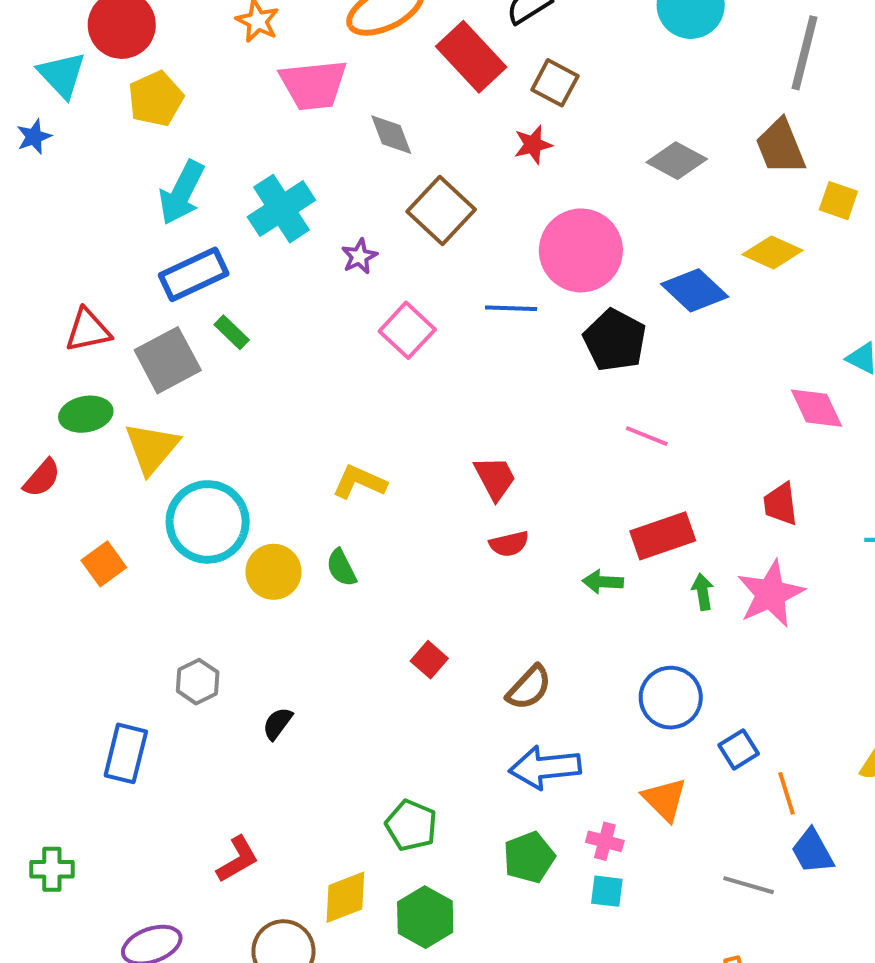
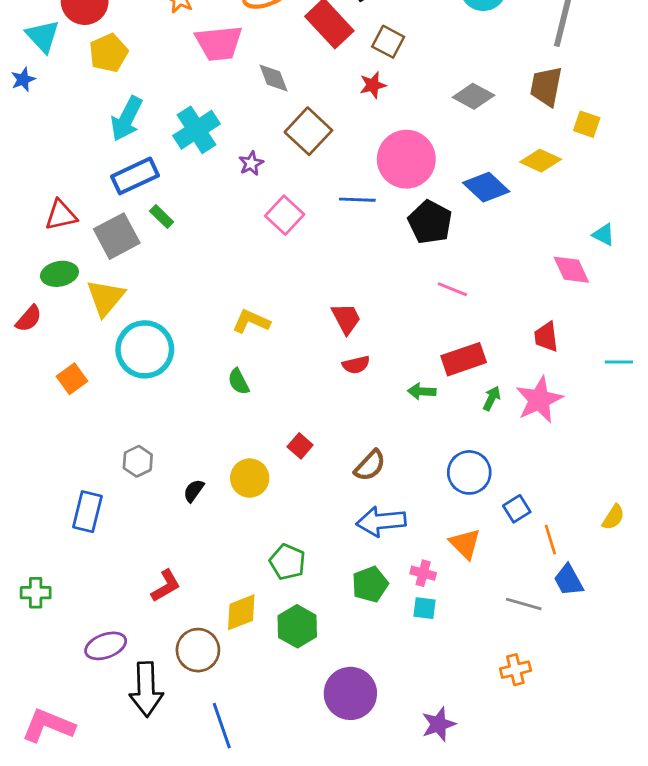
brown trapezoid: (781, 147) -> (546, 86), turned 33
yellow circle: (273, 572) -> (250, 478), moved
green arrow: (703, 592) -> (492, 398), turned 35

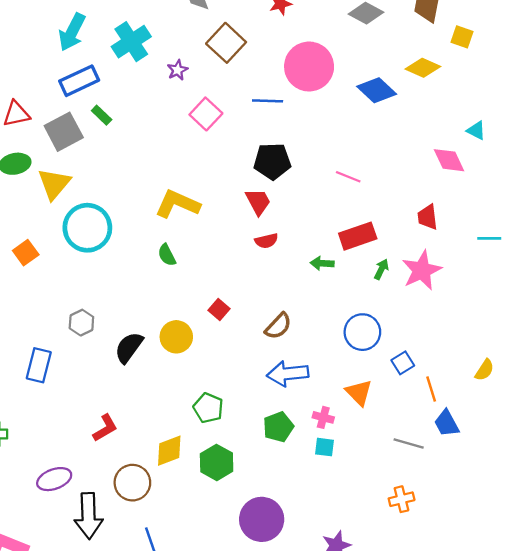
black pentagon: (430, 222) -> (272, 161), moved, turned -30
yellow L-shape: (251, 321) -> (177, 204), size x1.4
black semicircle: (194, 491) -> (129, 347), size x1.6

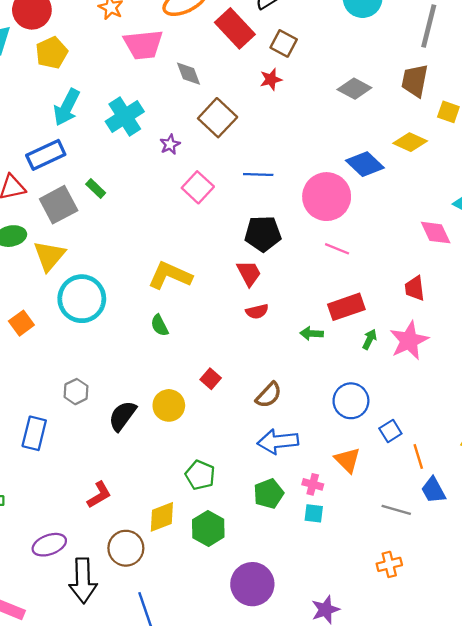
pink circle: (309, 67) -> (327, 197), moved
blue rectangle: (79, 81) -> (46, 155), moved

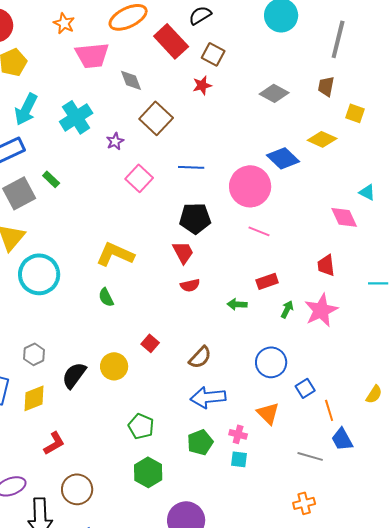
brown trapezoid: (415, 81) -> (326, 86), size x0.7
red rectangle: (346, 307) -> (267, 281), size x0.7
yellow diamond: (162, 517) -> (34, 398), moved

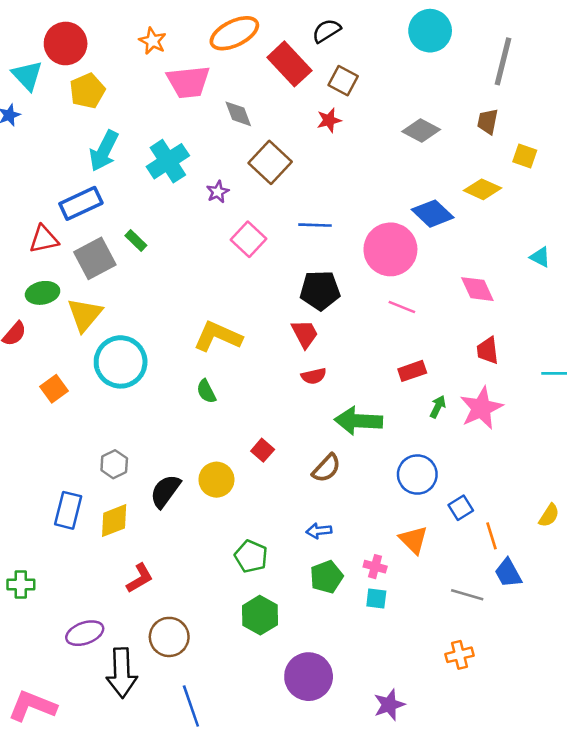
pink diamond: (344, 217) -> (477, 289), moved
green arrow: (237, 304) -> (358, 421), moved, size x1.8
blue arrow: (208, 397) -> (319, 531), moved, size x0.6

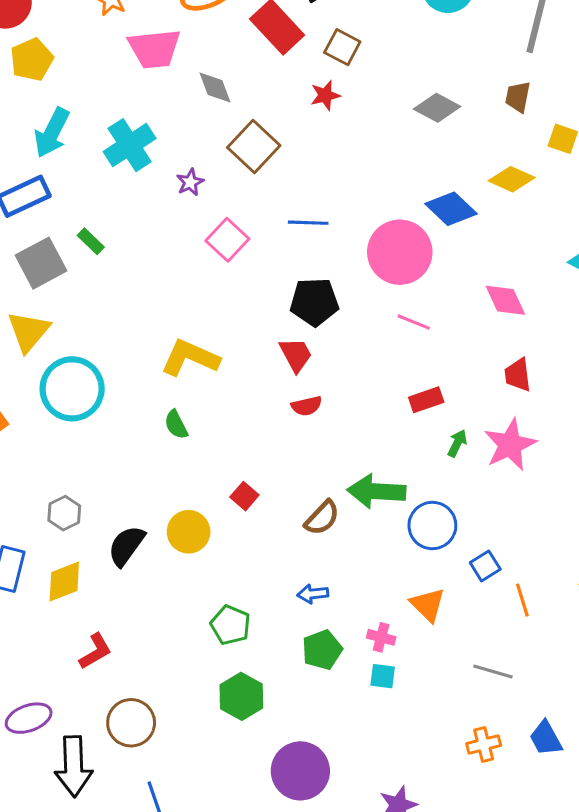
green arrow: (358, 421) -> (376, 491), moved
blue trapezoid: (508, 573) -> (546, 738), moved

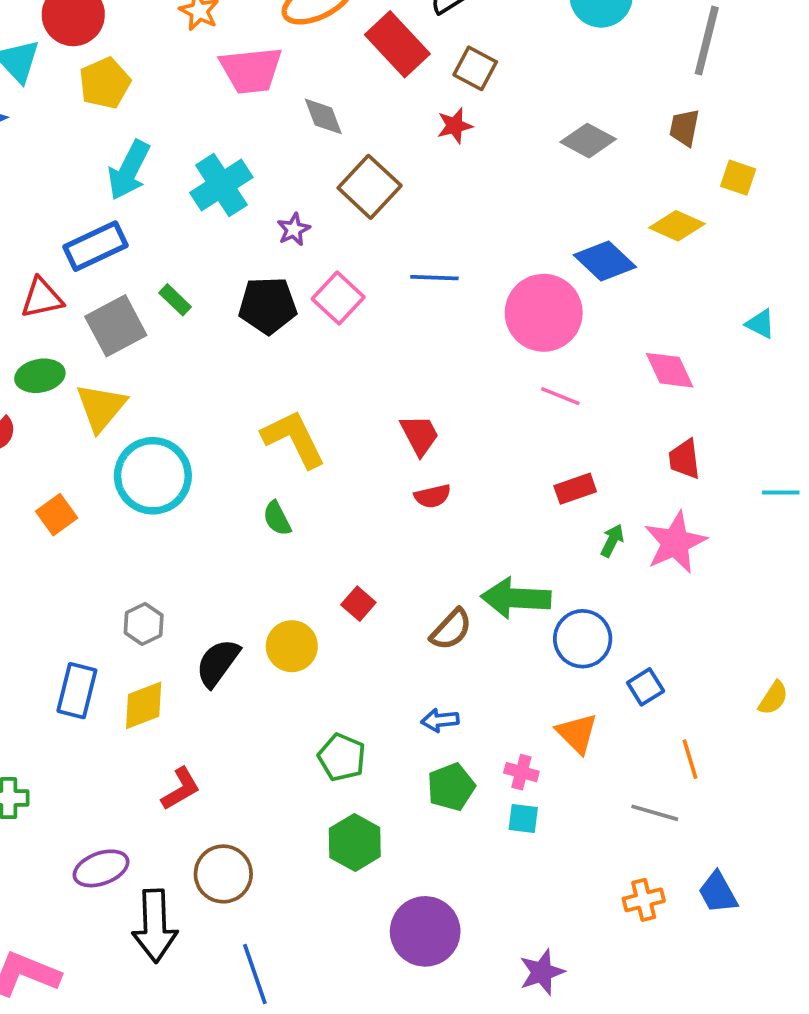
black pentagon: (314, 302) -> (268, 305), moved
yellow L-shape: (190, 358) -> (294, 439), turned 40
orange line: (522, 600) -> (690, 759), moved

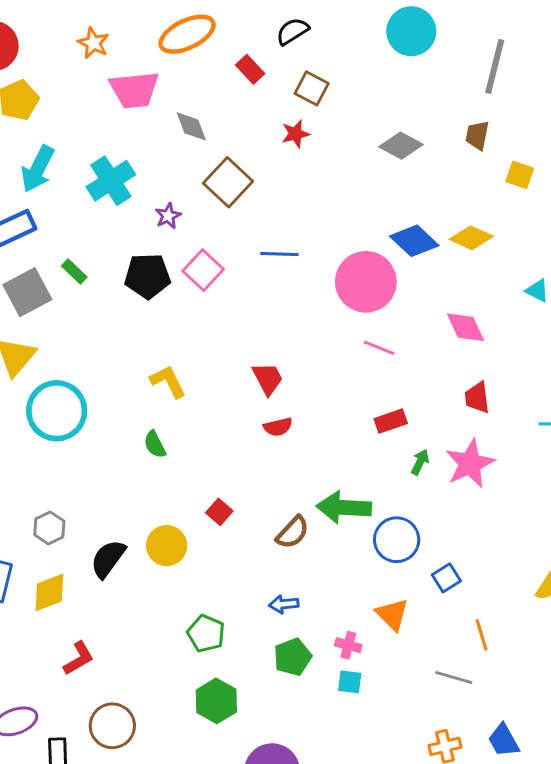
red rectangle: (397, 44) -> (250, 69), size x0.6
yellow diamond: (677, 226) -> (471, 238), moved
yellow L-shape: (294, 439) -> (168, 381), size x0.7

